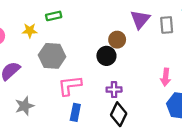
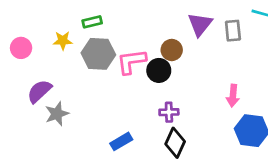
gray hexagon: (52, 56) -> (98, 54), moved
pink L-shape: (70, 86) -> (131, 62), moved
gray star: (24, 106) -> (57, 114), moved
blue rectangle: (75, 112) -> (121, 141), turned 49

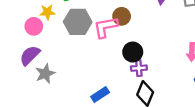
pink circle: (21, 48) -> (34, 26), moved
brown circle: (172, 50) -> (122, 16), moved
black circle: (159, 70) -> (133, 52), moved

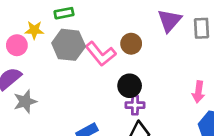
brown circle: (122, 16) -> (131, 44), moved
pink L-shape: (106, 27) -> (101, 54), turned -124

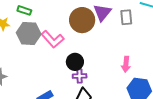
green rectangle: (64, 13) -> (24, 10), turned 32
brown circle: (131, 44) -> (82, 20), moved, size x1.6

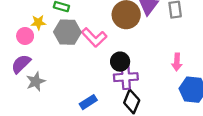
purple cross: (80, 76) -> (126, 77), size x1.5

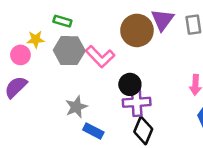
gray star: (36, 82) -> (76, 107), moved
blue rectangle: (88, 102) -> (93, 131), turned 60

